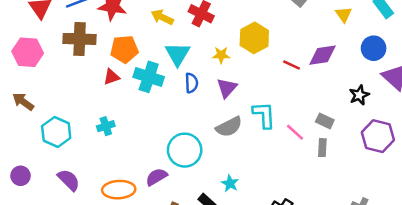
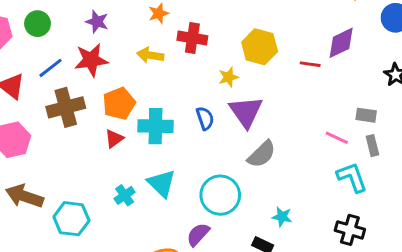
cyan triangle: (178, 54) -> (162, 183), moved
purple triangle: (227, 88) -> (246, 112), size x1.4
brown arrow: (23, 102) -> (24, 196), size x1.4
cyan L-shape: (264, 115) -> (352, 177), moved

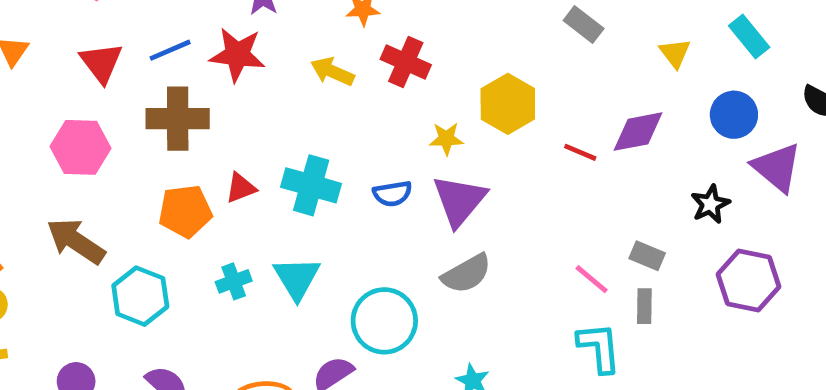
orange pentagon: (119, 103) -> (185, 211), moved
blue semicircle: (205, 118) -> (392, 194), turned 85

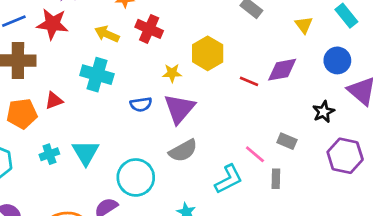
cyan cross: (311, 185) -> (97, 75), moved
gray rectangle: (644, 306) -> (276, 179), moved
cyan L-shape: (599, 348) -> (229, 179), moved, turned 68

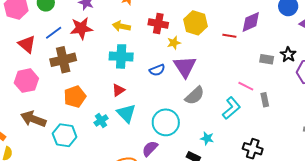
red cross: (149, 29) -> (158, 24), moved
red triangle: (54, 100) -> (118, 90), moved
black star: (323, 112) -> (288, 55), moved
gray rectangle: (287, 141) -> (267, 59), moved

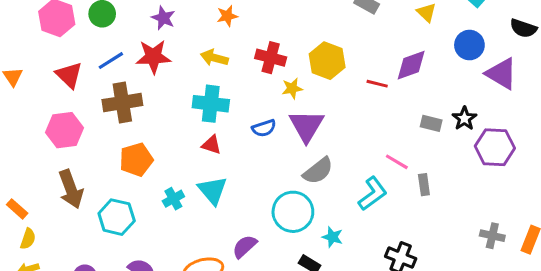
red triangle: (118, 90) -> (212, 145), moved, turned 48
brown arrow: (33, 119) -> (71, 189), turned -135
cyan circle: (166, 122) -> (293, 212), moved

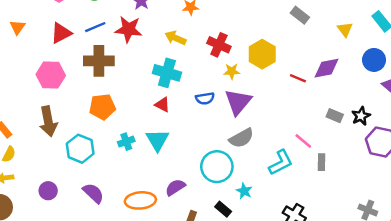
red triangle: (69, 75) -> (61, 33), turned 40

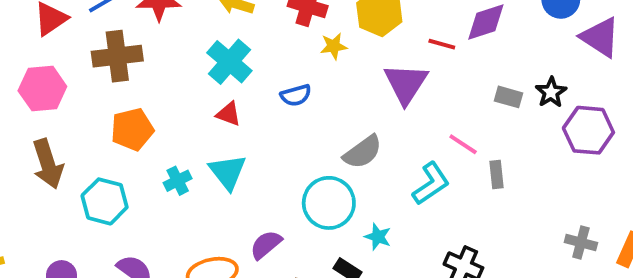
cyan cross: (167, 73) -> (229, 62), turned 32
purple triangle: (238, 102) -> (406, 83), moved

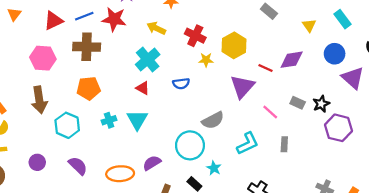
pink line: (463, 144) -> (270, 112), moved

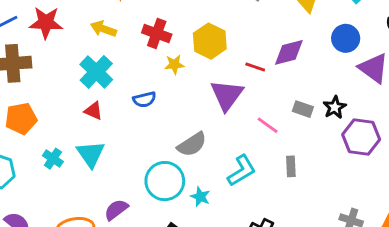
cyan cross: (109, 120) -> (53, 159), turned -32
cyan star: (214, 168) -> (200, 197), moved

